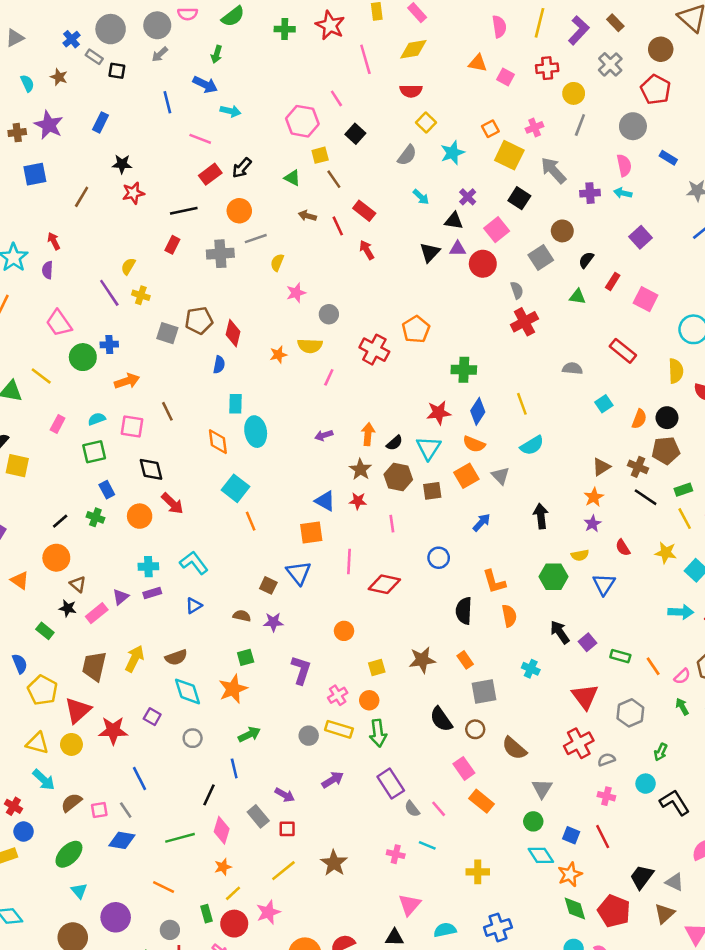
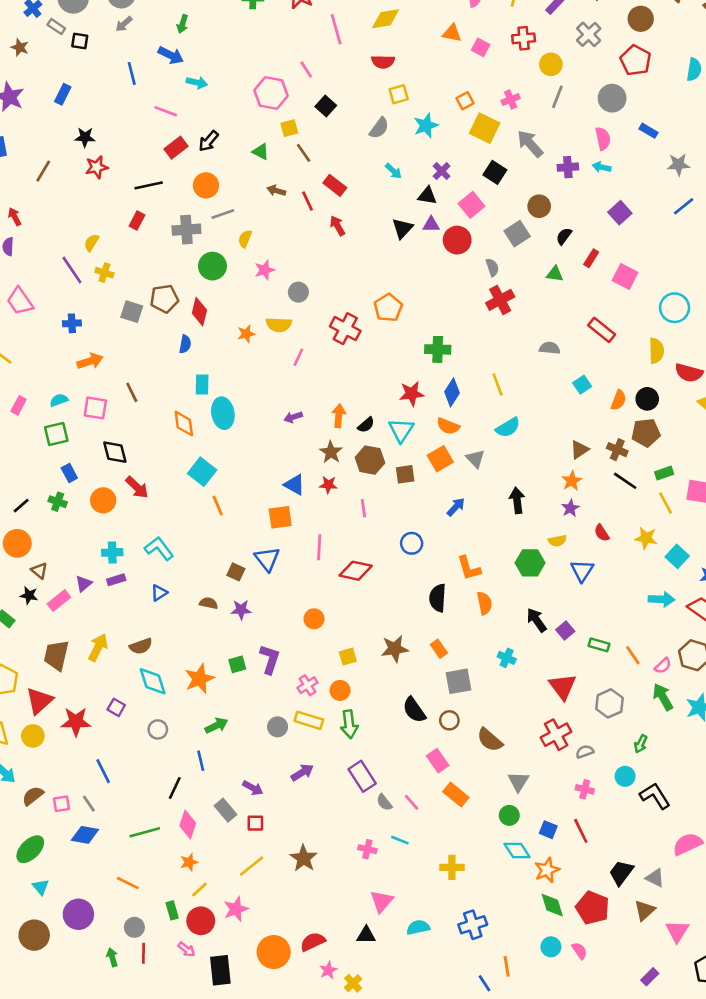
yellow square: (426, 122) -> (399, 94), turned 30
green circle: (83, 357) -> (212, 266), moved
green square: (246, 657) -> (237, 664), moved
green arrow: (682, 707) -> (663, 697), size x1.5

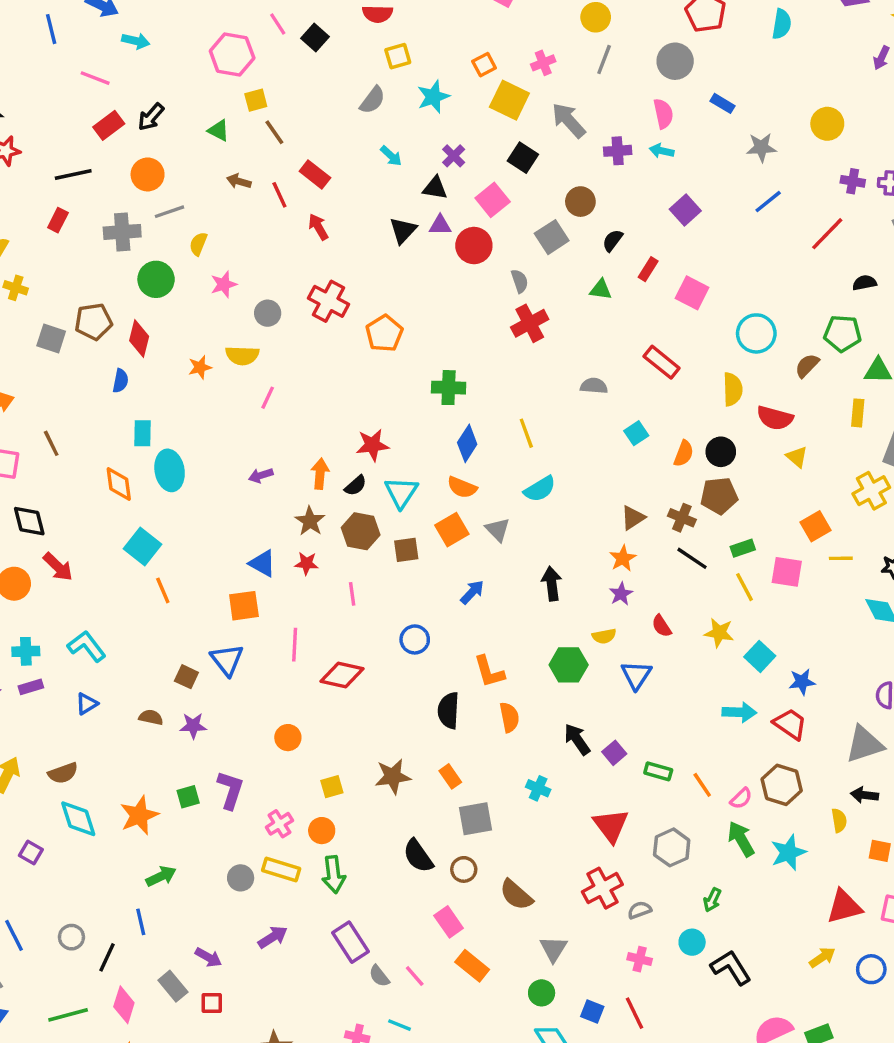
black square: (326, 106) -> (315, 38), moved
red cross: (345, 329) -> (328, 301), moved
red star: (412, 394) -> (372, 445), moved
gray circle: (158, 729) -> (71, 937), moved

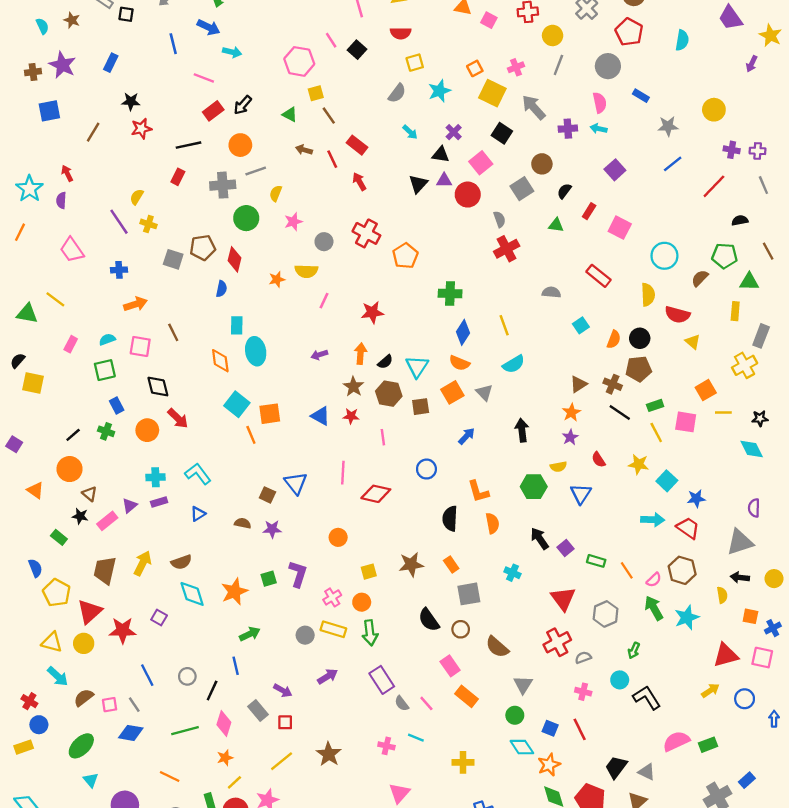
red star: (372, 445) -> (372, 312), moved
orange square: (244, 606) -> (270, 414), moved

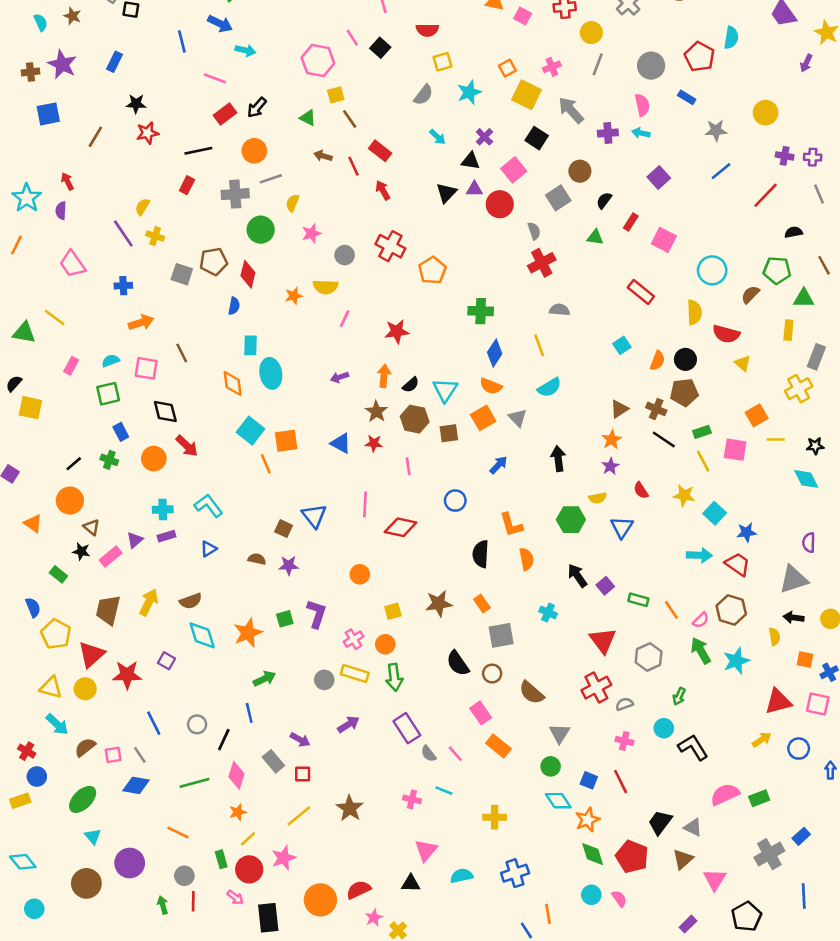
red pentagon: (629, 32) -> (699, 57), moved
gray semicircle: (551, 292) -> (560, 310), moved

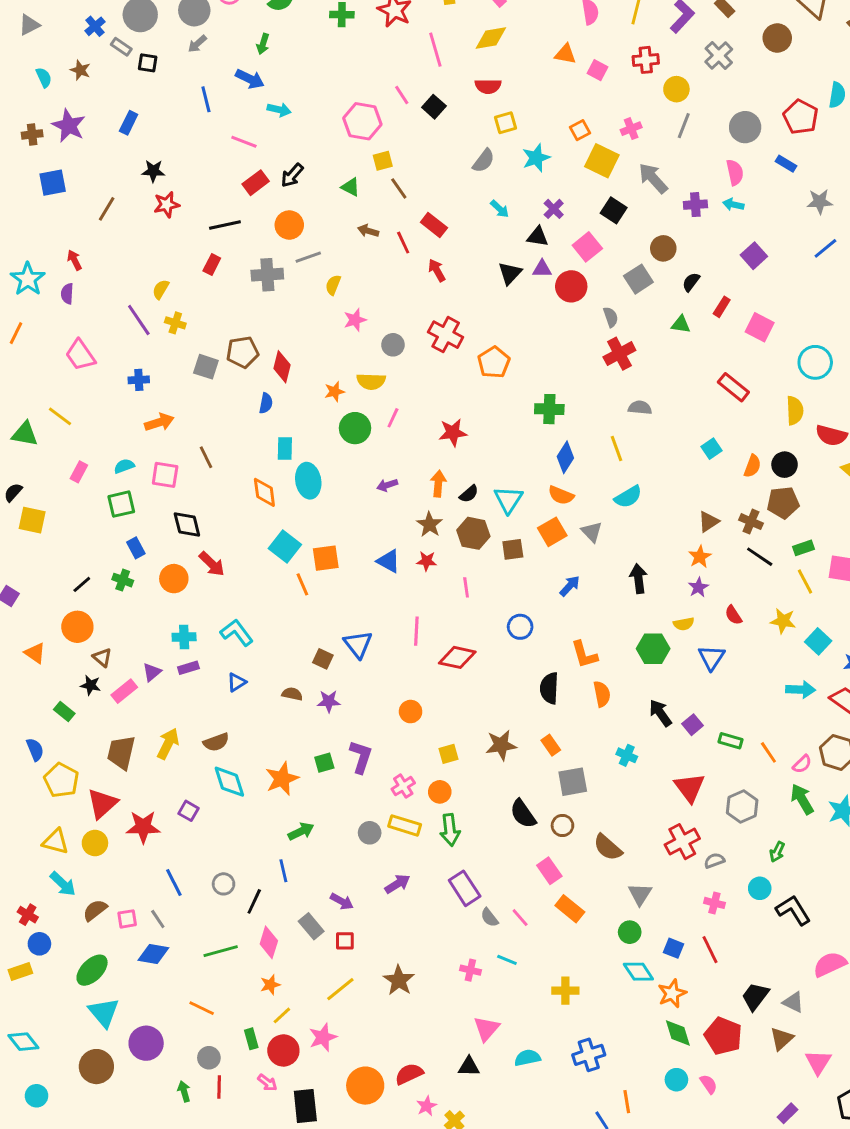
green circle: (261, 230) -> (355, 428), moved
cyan triangle: (93, 836) -> (104, 1012), size x1.6

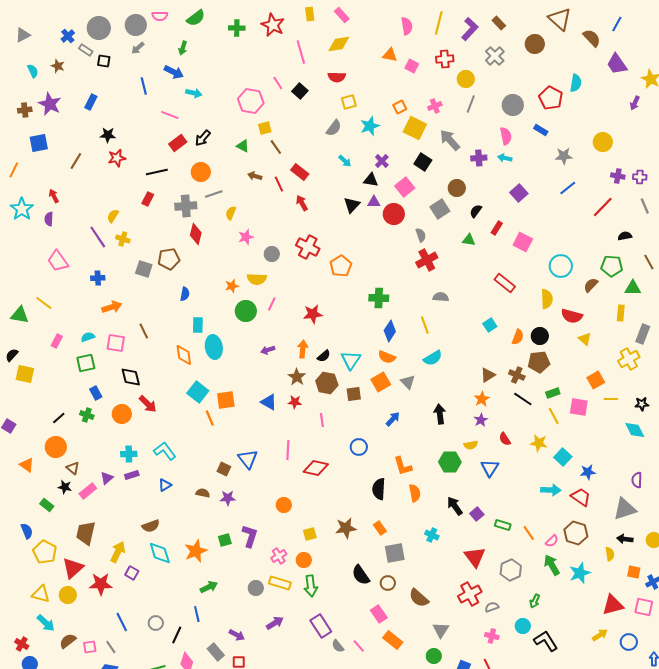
orange line: (16, 333) -> (14, 170), moved
red diamond: (282, 367) -> (196, 234), moved
yellow arrow: (168, 744) -> (118, 552), moved

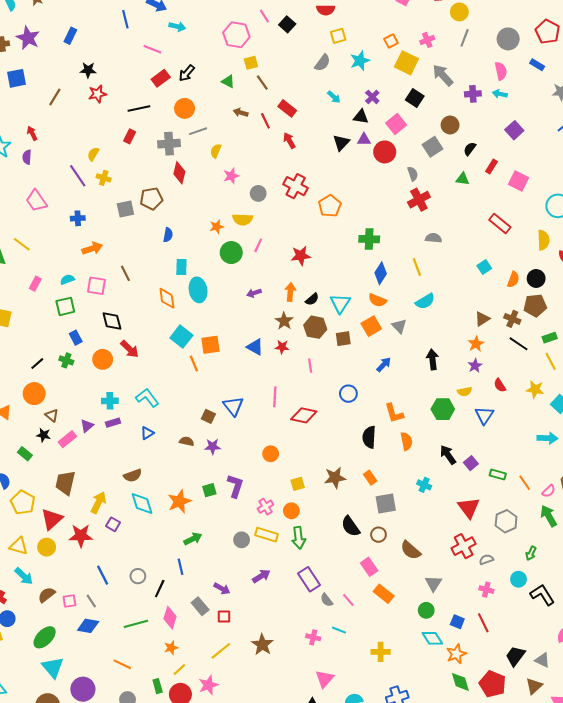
gray square: (144, 269) -> (125, 209), turned -30

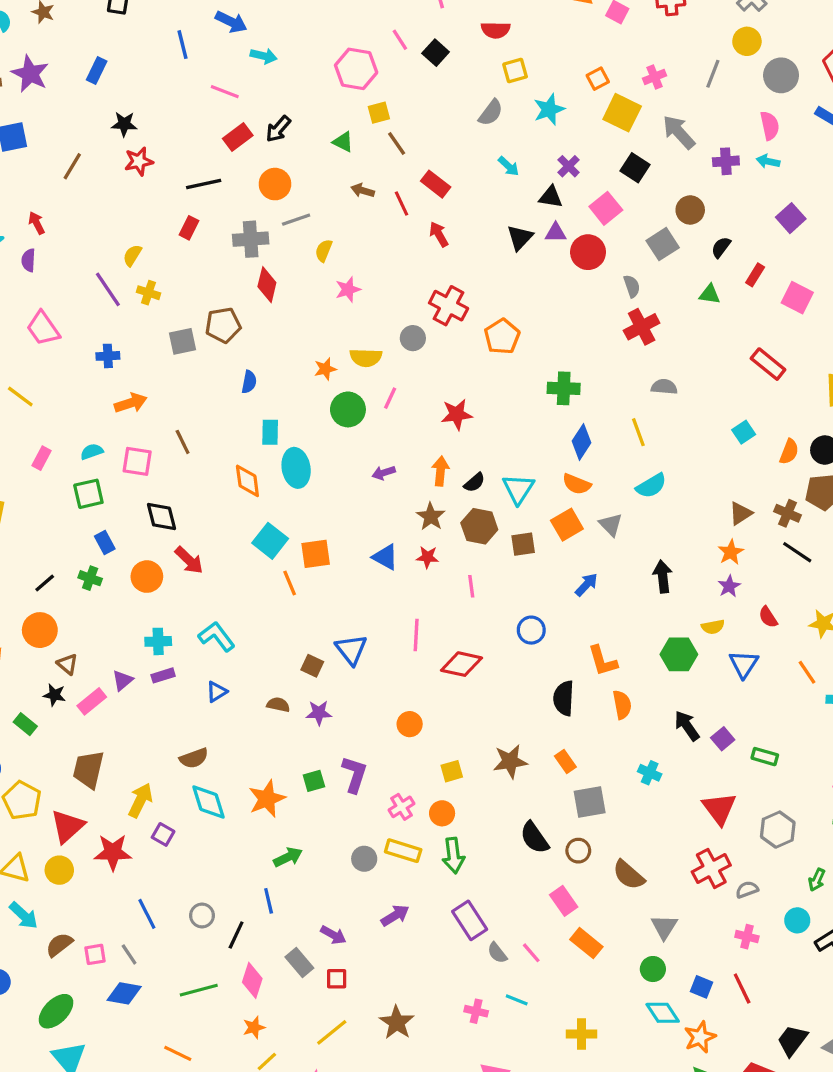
yellow circle: (459, 12) -> (747, 41), moved
gray circle: (258, 193) -> (413, 338), moved
orange line: (525, 483) -> (807, 672), moved

